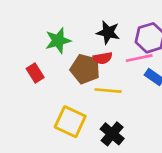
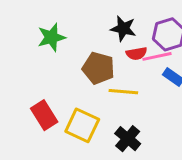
green star: (58, 41) -> (51, 37), moved
red semicircle: (103, 58) -> (137, 53), moved
red rectangle: (35, 73) -> (44, 115), moved, size x1.4

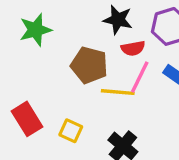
pink line: (157, 56) -> (140, 77), moved, turned -52
yellow square: (82, 125) -> (71, 131), size x0.6

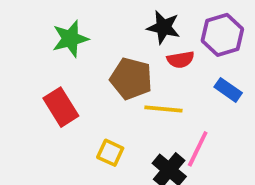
pink line: (140, 77) -> (198, 149), moved
red rectangle: (27, 119) -> (61, 107), moved

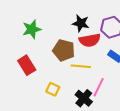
red semicircle: (181, 60) -> (90, 40), size x1.5

